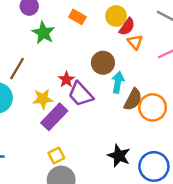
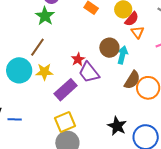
green star: (43, 33) -> (45, 16), moved
cyan arrow: (118, 82) -> (122, 55), moved
yellow star: (43, 99) -> (44, 72), moved
yellow square: (56, 156) -> (65, 122), size x1.5

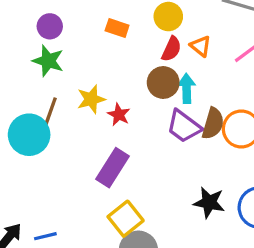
red semicircle: (132, 19) -> (171, 49), moved
cyan circle: (19, 70) -> (29, 135), moved
yellow star: (44, 72) -> (91, 99), moved
purple trapezoid: (89, 72) -> (184, 126), moved

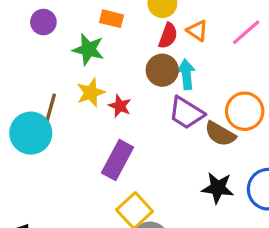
green star: (48, 61) -> (88, 49), moved
brown semicircle: (213, 124) -> (220, 134), moved, turned 108

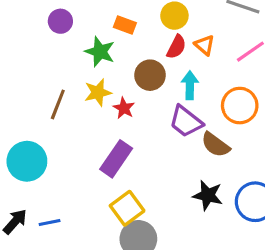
brown circle: (162, 70) -> (150, 75), moved
orange circle: (245, 111) -> (240, 106), moved
cyan circle: (31, 133) -> (27, 161), moved

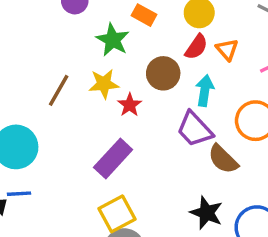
blue line: (50, 223) -> (19, 194), moved

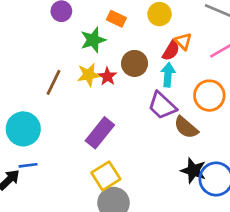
green star: (113, 40) -> (93, 40), turned 30
red semicircle: (196, 47) -> (171, 51), moved
red star: (130, 105) -> (107, 76), moved
black star: (206, 213) -> (193, 171), moved

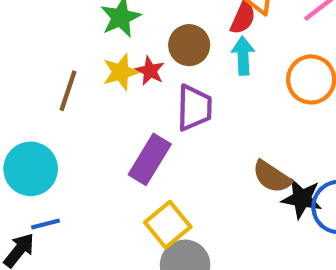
purple trapezoid: (162, 106) -> (194, 108), moved, turned -124
brown semicircle: (186, 127) -> (272, 177), moved

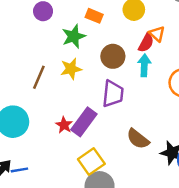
red star: (150, 71) -> (64, 125), moved
brown semicircle: (272, 177) -> (138, 139), moved
blue line: (45, 224) -> (19, 170), moved

